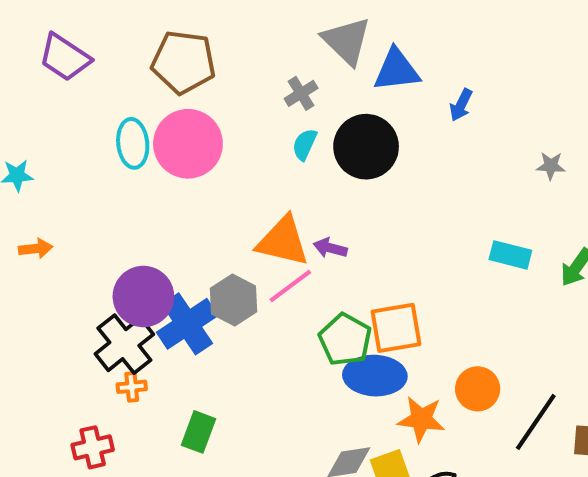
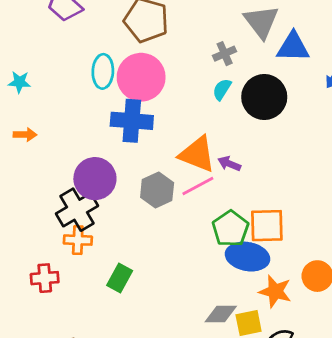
blue cross: (187, 324) -> (132, 121), moved, turned 30
orange cross: (132, 387) -> (78, 240), size x1.4

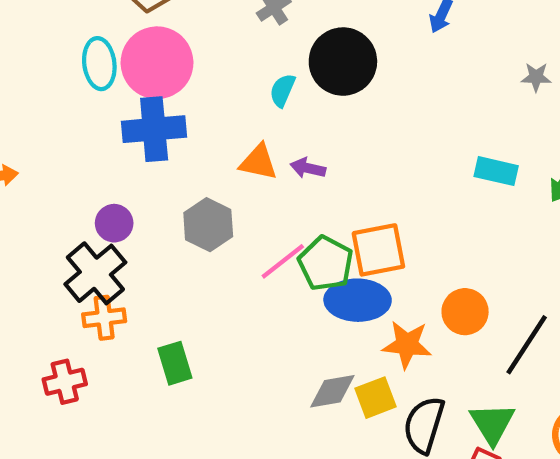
cyan semicircle: (222, 89) -> (282, 90), moved
orange triangle: (197, 154) -> (258, 162), size x0.7
purple circle: (95, 179) -> (114, 223), size x0.6
pink line: (198, 186) -> (283, 261), moved
green rectangle: (120, 278) -> (175, 363), turned -36

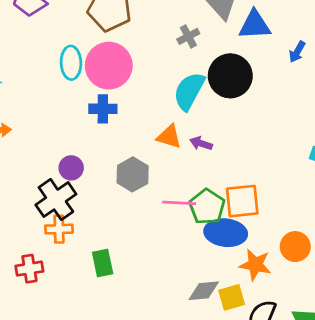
cyan semicircle: (282, 90) -> (189, 91), size x1.8
blue cross: (154, 129) -> (103, 109), size x0.7
pink line: (283, 261) -> (179, 203), turned 36

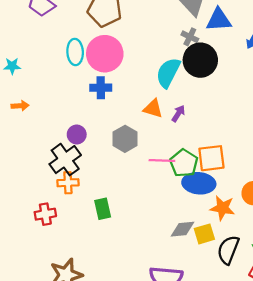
gray cross: (188, 36) -> (190, 37), moved, turned -35
purple arrow: (201, 143) -> (178, 114), turned 105

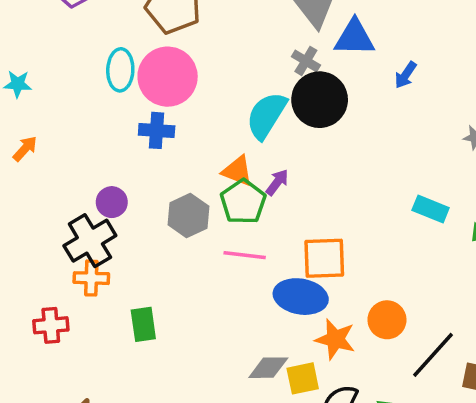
orange arrow: (20, 106) -> (25, 149), turned -49
green pentagon: (184, 163) -> (243, 202), moved

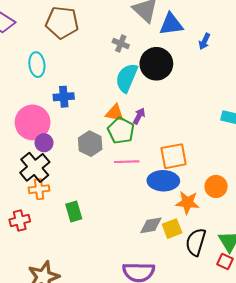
gray cross: (306, 61) -> (121, 44), moved
pink circle: (168, 77) -> (33, 122), moved

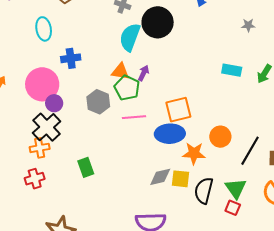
orange cross: (39, 189) -> (40, 148), moved
yellow square: (172, 229) -> (180, 179), turned 30

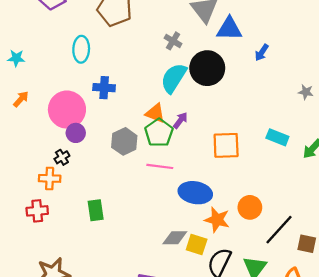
orange square: (178, 110) -> (226, 145), moved
black cross: (47, 127) -> (62, 157), size x0.5

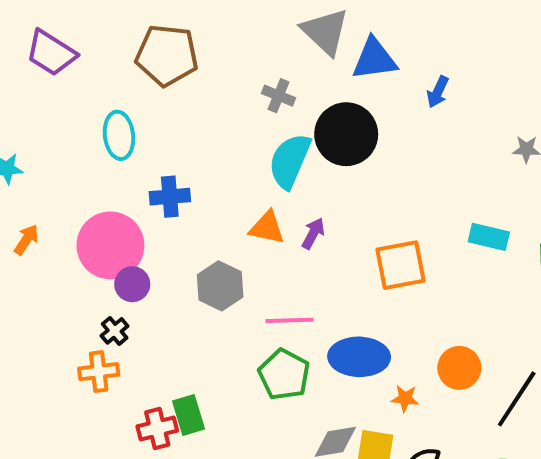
green pentagon: (159, 133) -> (284, 374), moved
red cross: (37, 211) -> (157, 429), moved
orange star: (217, 220) -> (405, 398), size x0.6

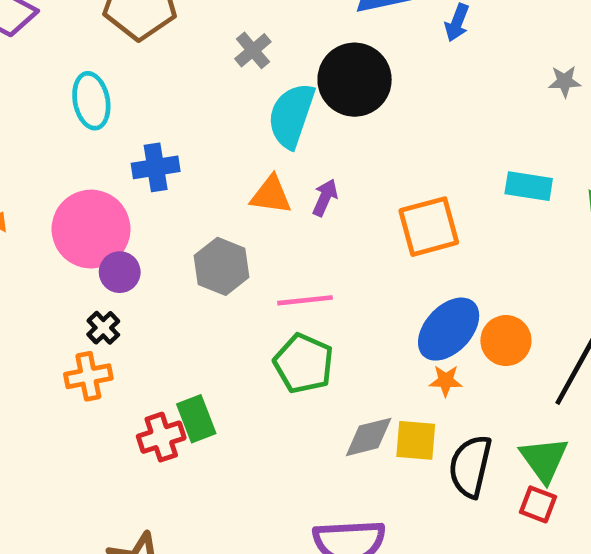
gray cross: (279, 96) -> (253, 50), moved, turned 32
blue ellipse: (359, 357) -> (449, 329), moved, turned -44

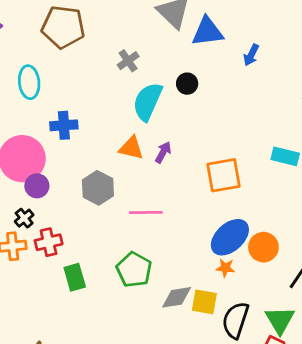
black circle: (355, 80) -> (187, 84), size x0.5
green pentagon: (304, 363) -> (134, 270), moved
red cross: (161, 437) -> (49, 242), moved

